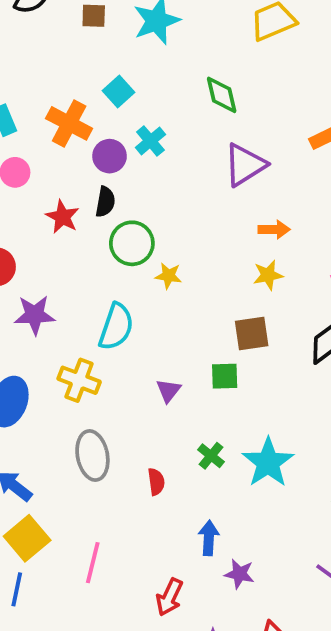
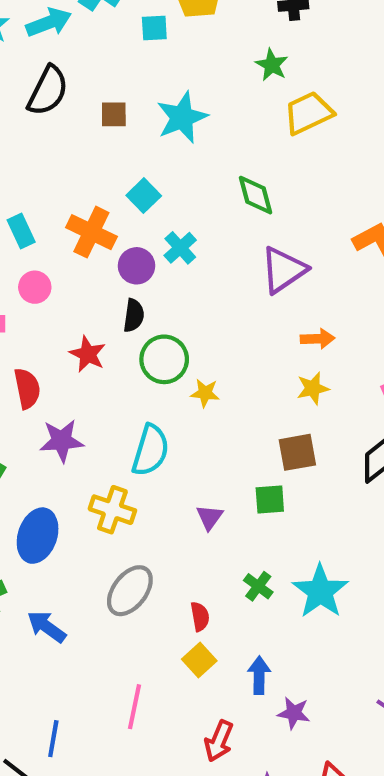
red star: (62, 217) -> (88, 354), moved
gray ellipse: (92, 456) -> (130, 591), turned 51
yellow square: (27, 538) -> (199, 660), moved, size x0.7

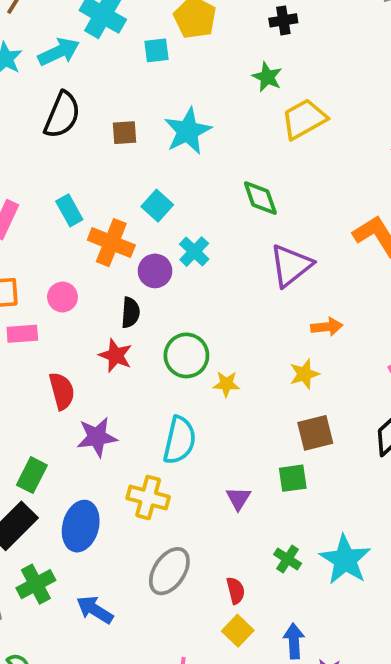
cyan rectangle: (21, 231) -> (69, 210), moved
black semicircle: (134, 315) -> (130, 312), moved
yellow star: (313, 388) -> (304, 374), moved

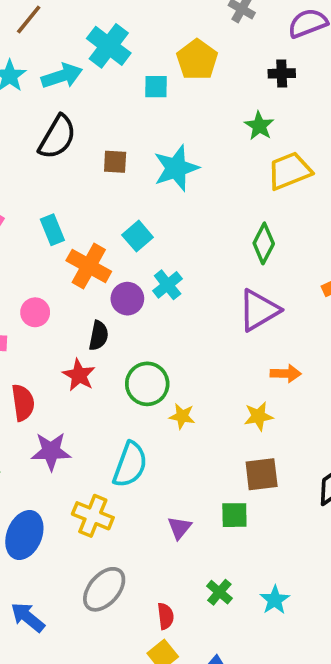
green diamond: (260, 198) -> (264, 243), moved, turned 39
cyan star: (345, 560) -> (275, 600), size x0.6

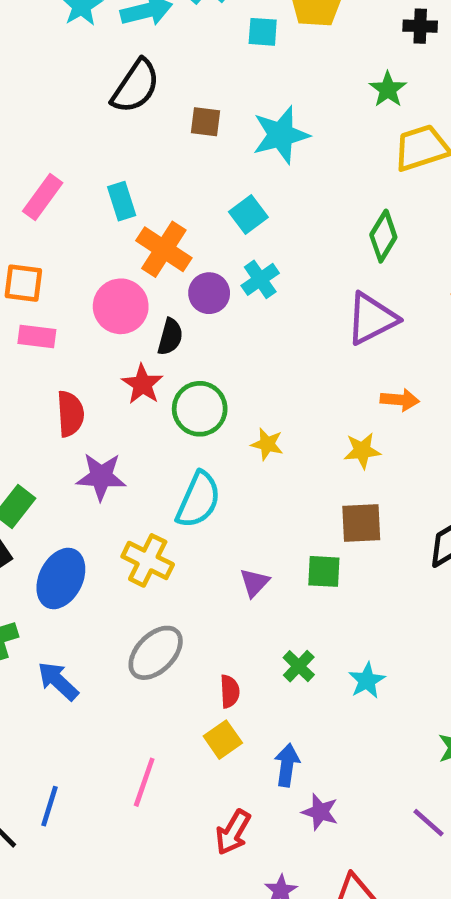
cyan square: (138, 236) -> (248, 215), moved
pink circle: (35, 312) -> (121, 306), moved, size x1.5
green circle: (147, 384) -> (200, 409), moved

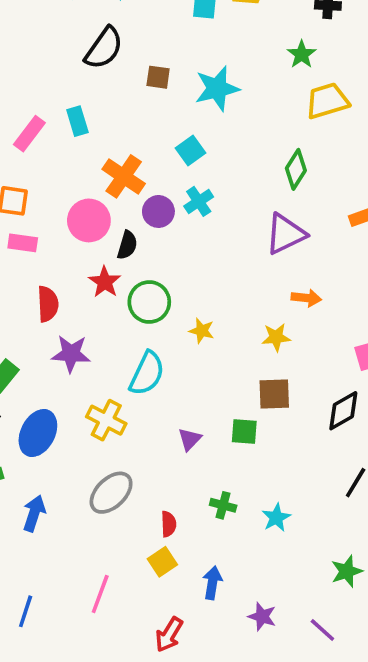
cyan rectangle: (122, 201) -> (77, 121), moved
green cross: (299, 666) -> (223, 505), turned -30
blue arrow: (58, 681) -> (34, 513), turned 64
purple star: (320, 812) -> (262, 617), moved

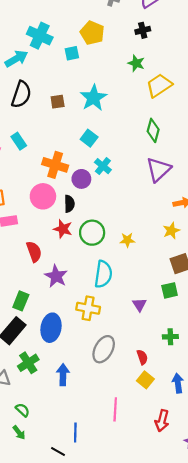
purple star: (71, 354) -> (56, 276), turned -30

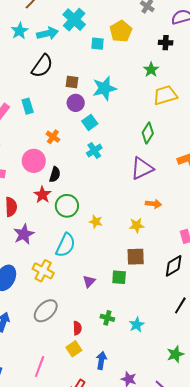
orange cross: (55, 165) -> (53, 137), size x0.6
purple circle: (81, 179) -> (76, 103), moved

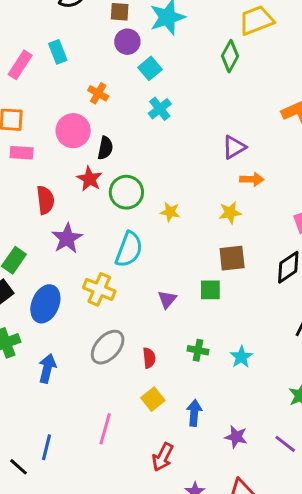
green diamond: (148, 133) -> (230, 56), moved
purple triangle: (142, 168) -> (234, 147), moved, size x0.7
red semicircle: (77, 328) -> (149, 358), moved

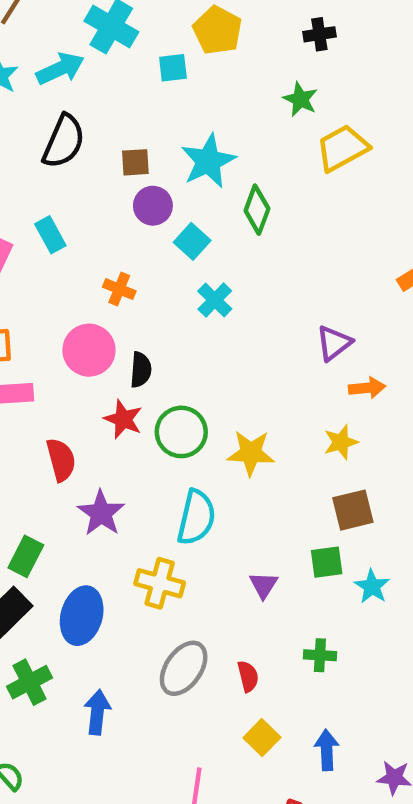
green diamond: (230, 56) -> (257, 210), moved
yellow star: (170, 212) -> (251, 453), size x1.5
cyan star: (241, 357) -> (372, 586), moved

